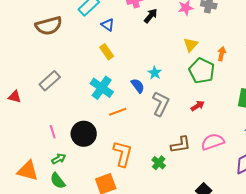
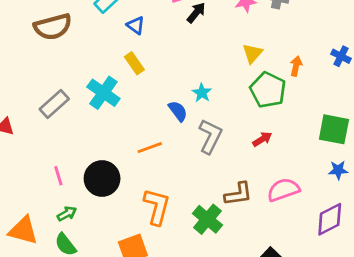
cyan cross: (102, 88) -> (103, 93), moved
green cross: (159, 163) -> (207, 219), size x1.5

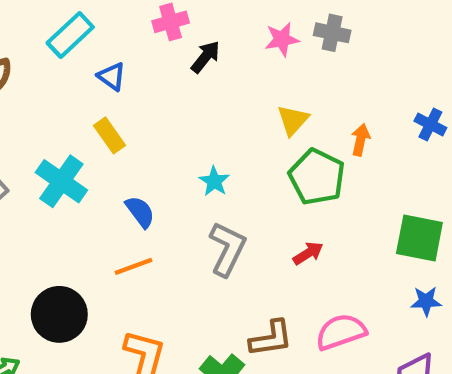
blue semicircle: (178, 111) -> (140, 212), moved

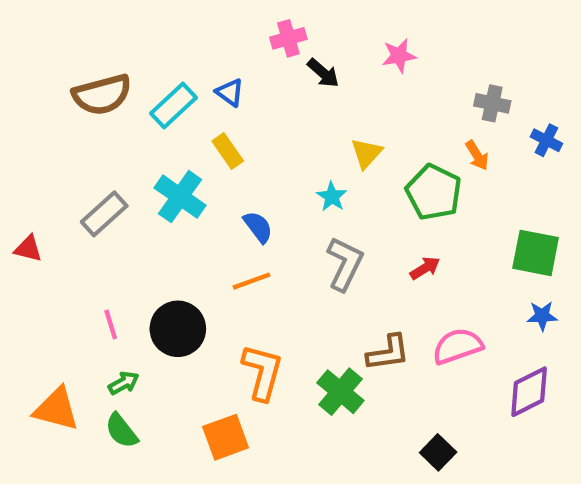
gray cross: (332, 33) -> (492, 103), moved
cyan rectangle: (70, 35) -> (174, 106), moved
black arrow: (206, 57) -> (323, 73), turned 92
yellow triangle: (293, 120) -> (366, 153), moved
orange arrow: (361, 140) -> (477, 155), turned 136

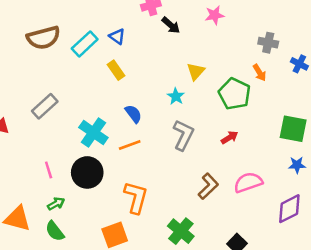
cyan cross: (180, 197) -> (93, 133), moved
brown L-shape: (388, 353) -> (208, 186), turned -35
green cross: (340, 392) -> (181, 231), moved

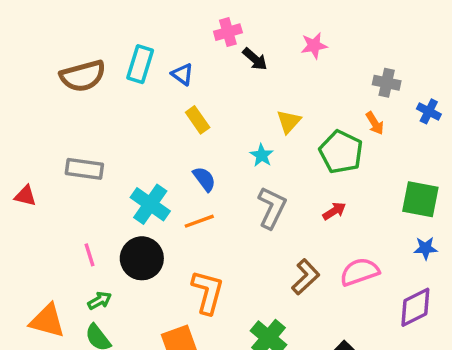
cyan rectangle: (85, 44) -> (140, 64), moved, turned -30
yellow rectangle: (116, 70) -> (198, 120), moved
gray rectangle: (45, 106) -> (84, 169), turned 50

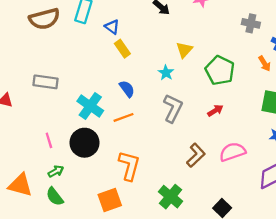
blue triangle: (182, 74) -> (112, 27), moved
orange arrow: (375, 123) -> (265, 64), moved

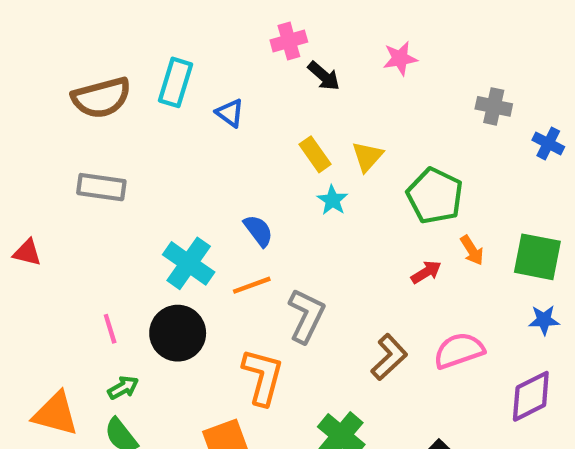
yellow rectangle: (122, 49) -> (315, 154), moved
orange arrow: (265, 64) -> (472, 250), moved
gray rectangle: (46, 82) -> (101, 187), moved
gray L-shape: (173, 108) -> (306, 316), moved

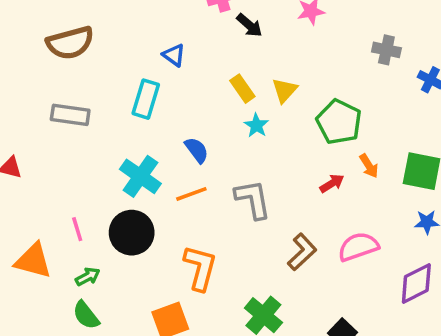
cyan rectangle: (175, 82) -> (146, 99), moved
gray L-shape: (306, 316) -> (253, 199), moved, turned -36
orange triangle: (56, 414) -> (33, 261), moved

